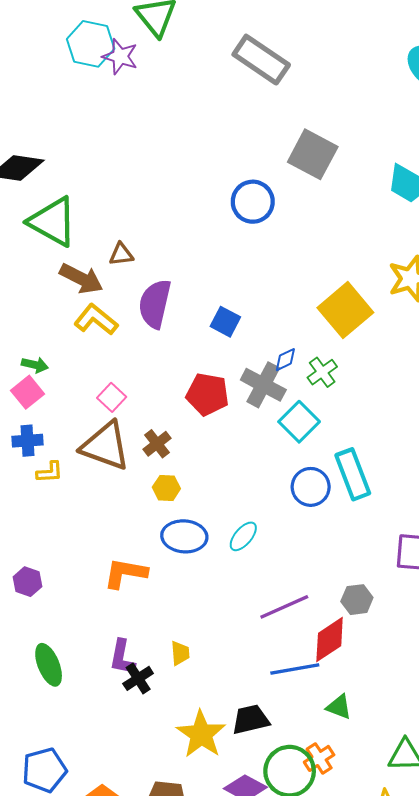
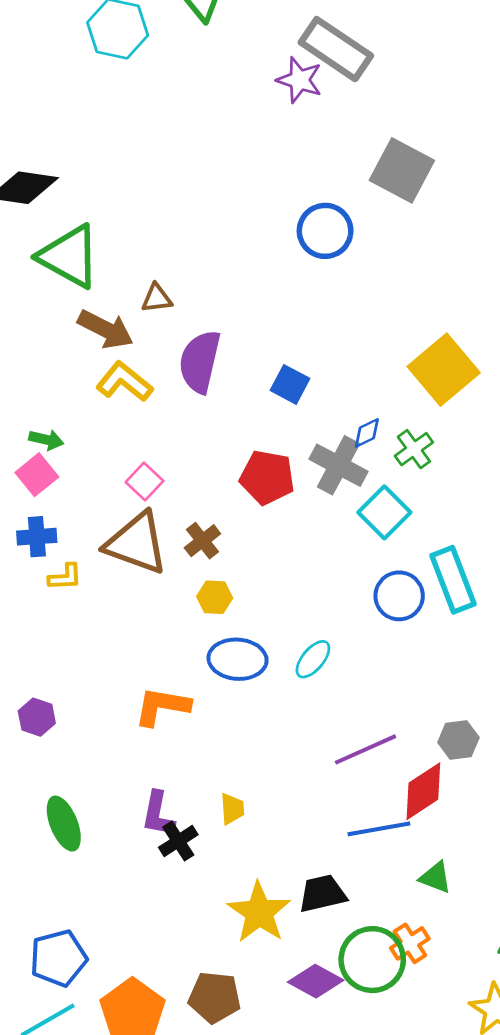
purple star: (120, 56) -> (299, 80), moved

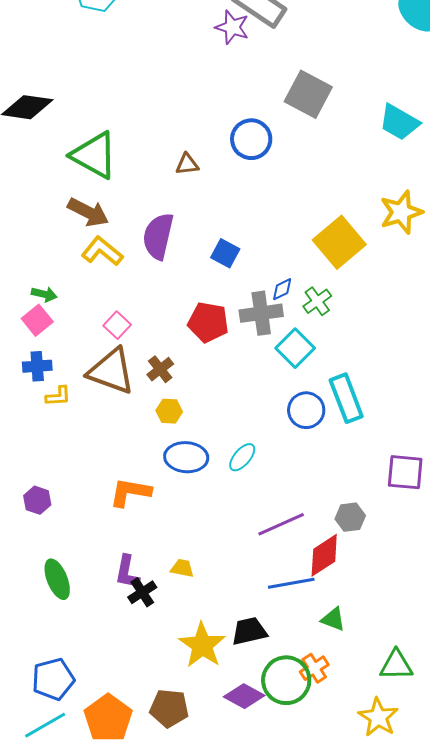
green triangle: (69, 256) -> (94, 155), moved
brown triangle: (157, 298) -> (187, 164), moved
gray cross: (339, 465) -> (261, 313), turned -36
yellow trapezoid: (232, 809) -> (182, 568), turned -75

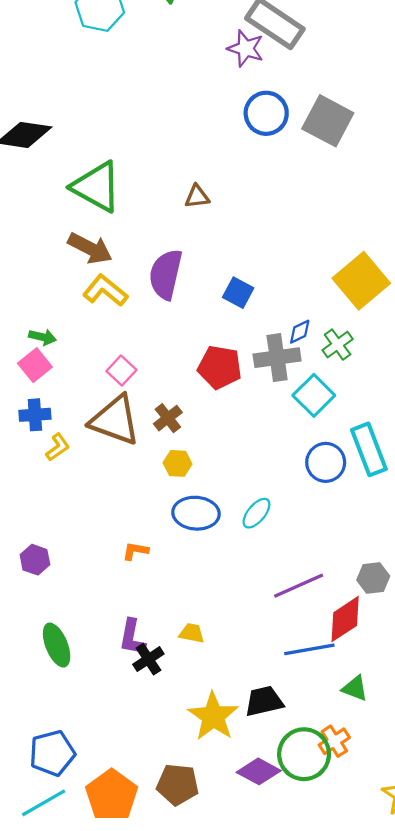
blue circle: (251, 139) -> (266, 113), moved
yellow L-shape: (58, 396) -> (58, 447), turned -32
orange L-shape: (130, 492) -> (135, 551), size x0.6

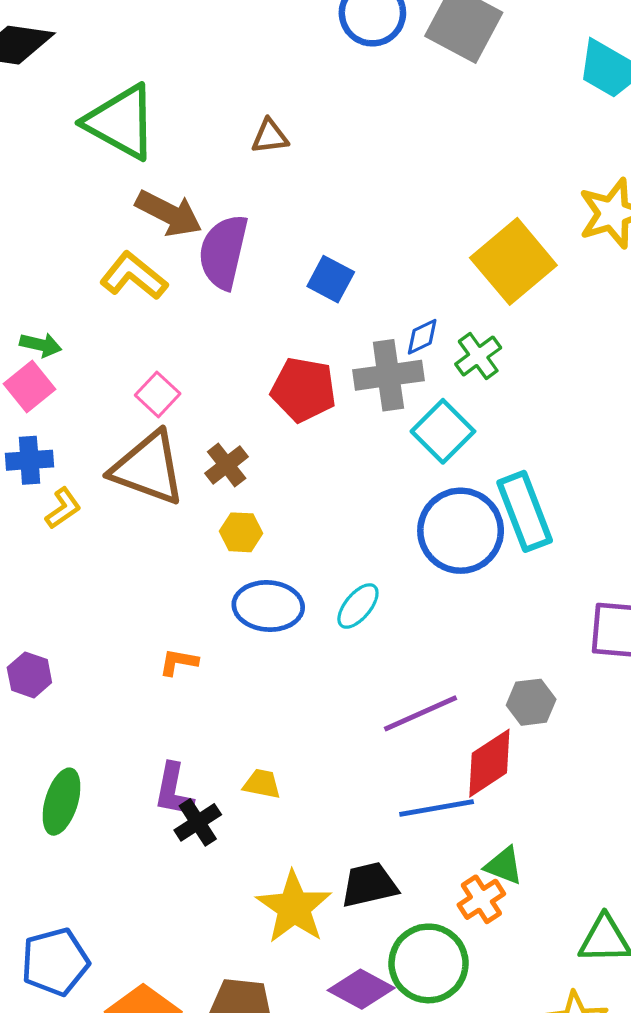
brown arrow: (90, 248) -> (169, 213), moved
blue circle: (326, 462) -> (461, 531), size x1.4
green ellipse: (57, 645) -> (61, 802), turned 39
orange cross: (334, 741) -> (481, 899), moved

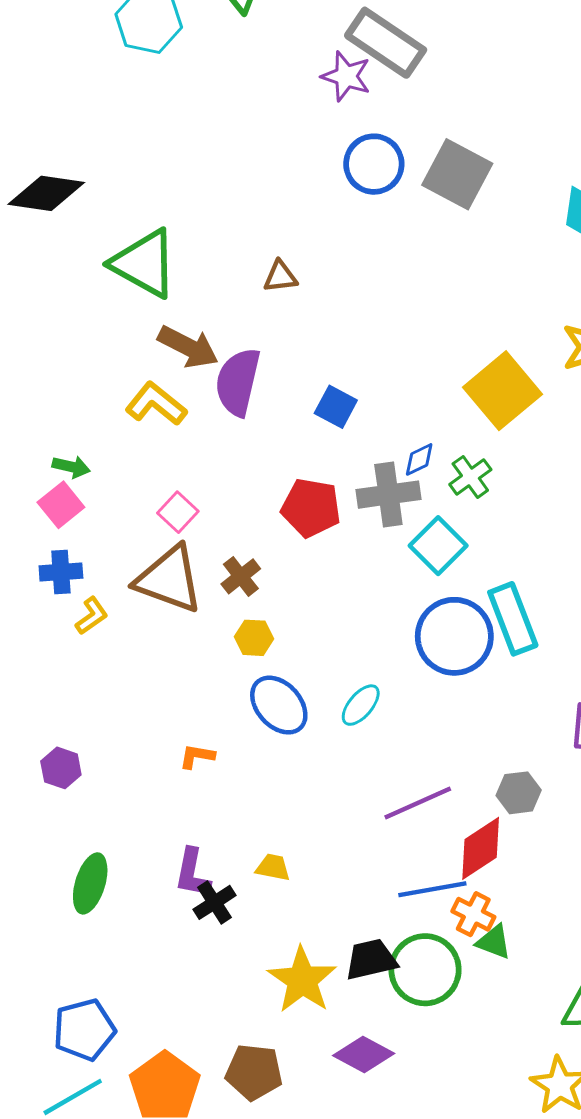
blue ellipse: (268, 606) -> (279, 705), turned 44
orange cross: (481, 899) -> (473, 914), moved, turned -30
green circle: (429, 963) -> (425, 970), moved

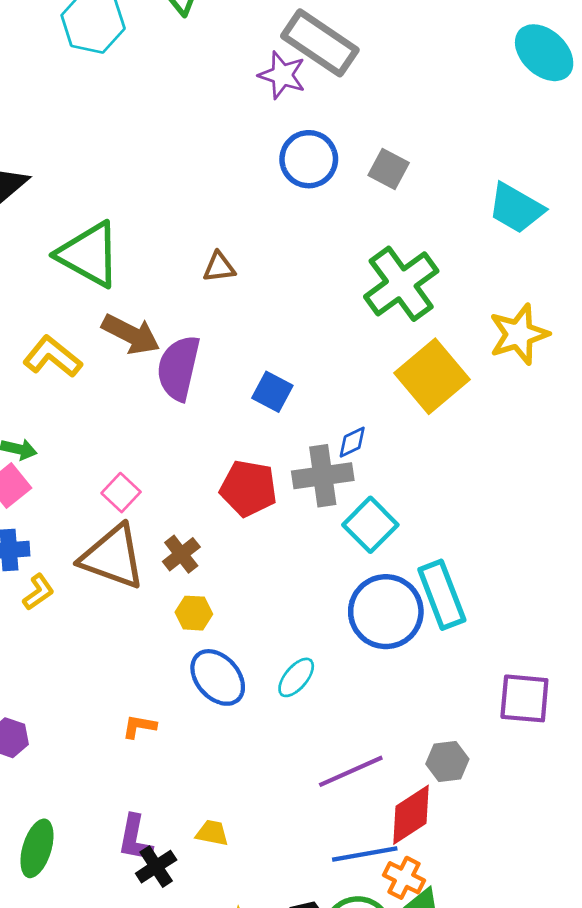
gray square: (457, 174) -> (389, 169), size x0.6
yellow L-shape: (156, 404) -> (52, 357), moved
green cross: (470, 477) -> (401, 284), moved, size x1.8

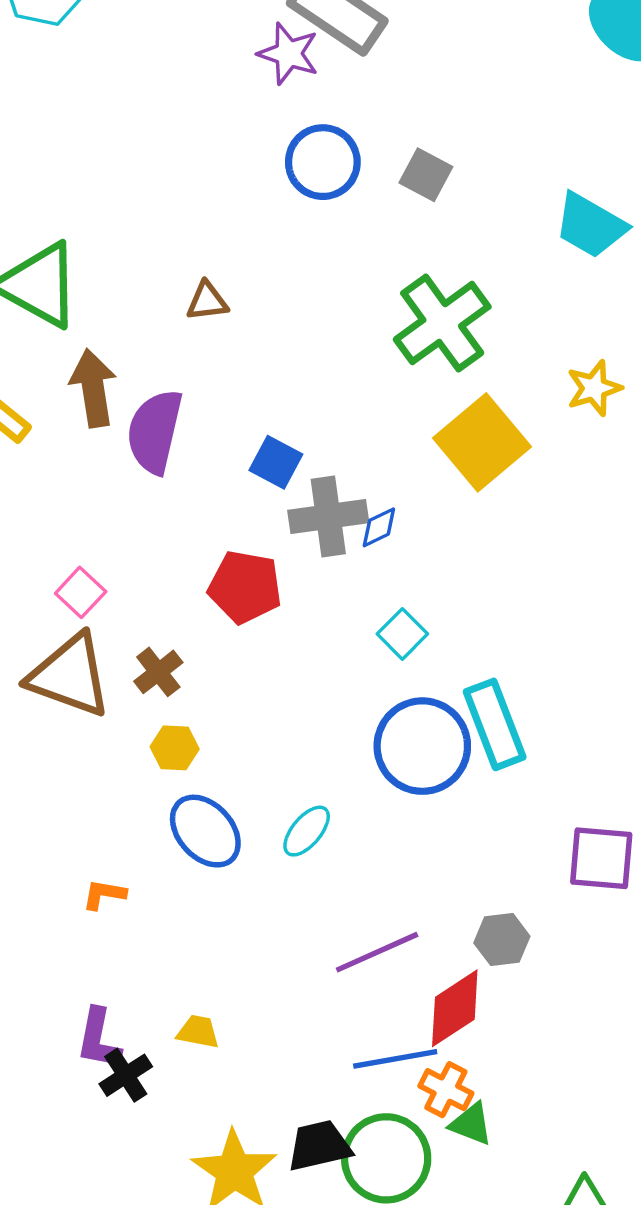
brown arrow: (131, 334) -> (93, 388), turned -126
yellow star: (519, 334) -> (594, 388), size x0.7
gray cross: (323, 476) -> (328, 516), moved
cyan square: (370, 525) -> (402, 634), size x0.7

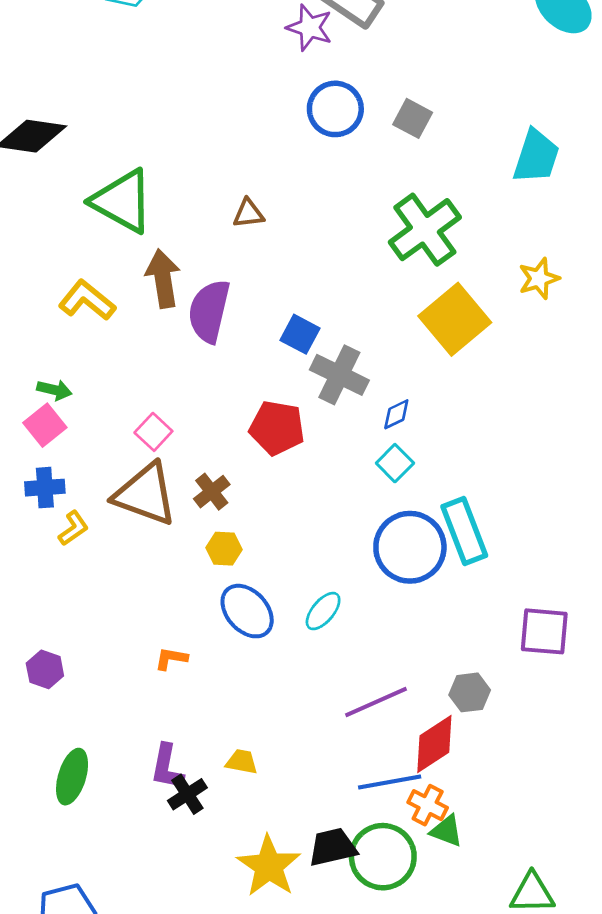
cyan trapezoid: (590, 225) -> (536, 156), turned -102
gray cross: (328, 516) -> (339, 375), turned 34
blue diamond: (379, 527) -> (396, 414), moved

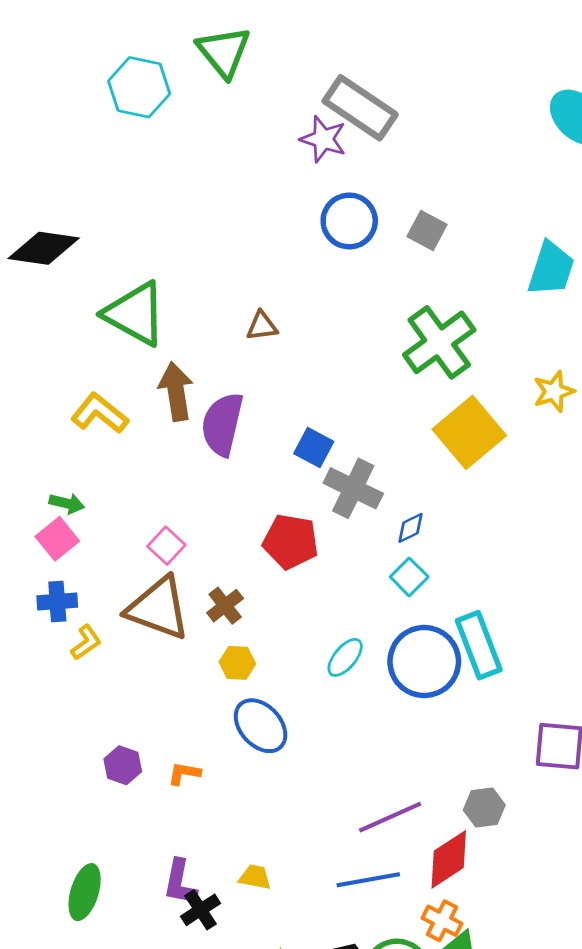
cyan ellipse: (323, 611) -> (345, 657), moved
purple hexagon: (45, 669) -> (123, 765), moved
blue line: (390, 782) -> (368, 880), moved

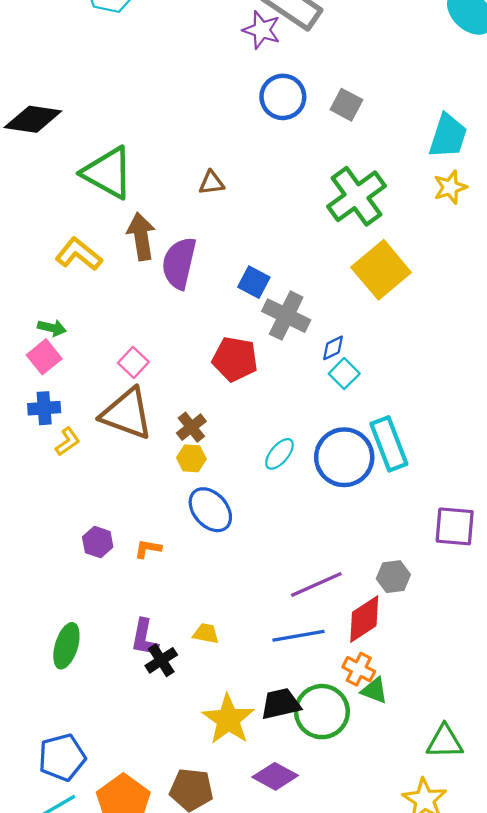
yellow star: (554, 391) -> (450, 187), moved
cyan square: (409, 577) -> (344, 374), moved
brown cross: (225, 606) -> (191, 427), moved

